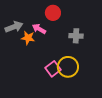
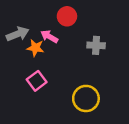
yellow circle: (68, 67) -> (86, 98), moved
pink square: (53, 69) -> (37, 81), moved

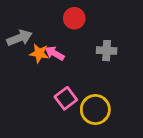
pink arrow: (49, 37) -> (55, 53), moved
pink square: (37, 81) -> (66, 98), moved

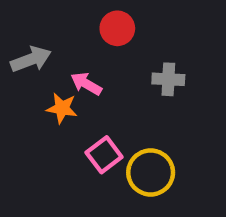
orange star: (39, 53) -> (62, 108), moved

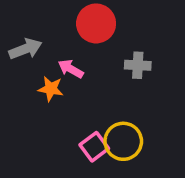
red circle: (117, 28) -> (96, 23), size x1.4
pink square: (104, 155) -> (94, 147), moved

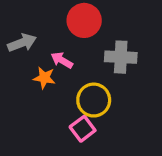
gray cross: (138, 65) -> (121, 57), size x1.4
yellow circle: (123, 141) -> (94, 100), moved

